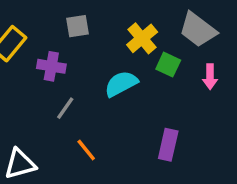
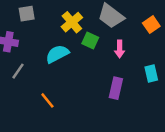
purple rectangle: (168, 145) -> (116, 88), moved
orange line: (86, 150) -> (47, 100), moved

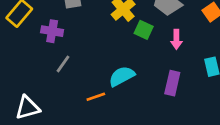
cyan semicircle: (57, 54) -> (122, 76), moved
orange line: (47, 100) -> (96, 97), turned -70

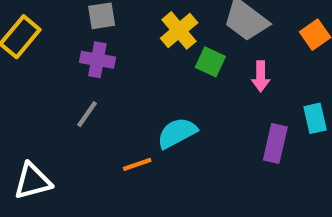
purple cross: (52, 31) -> (97, 60), moved
purple rectangle: (172, 83) -> (275, 143), moved

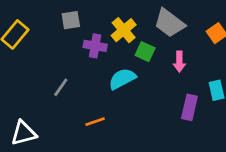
purple cross: (97, 60) -> (95, 46), moved
cyan semicircle: (177, 133) -> (122, 79), moved

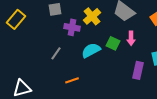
green square: (145, 52) -> (113, 43), moved
gray line: (61, 87) -> (56, 53), moved

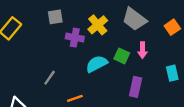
gray line: (56, 53) -> (50, 78), moved
purple rectangle: (138, 70) -> (136, 87), moved

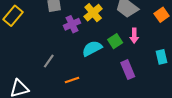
purple cross: (75, 38) -> (72, 24), turned -35
green square: (122, 56) -> (115, 41), turned 32
purple rectangle: (136, 87) -> (128, 70), turned -36

